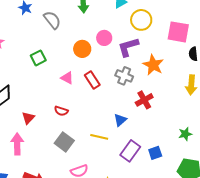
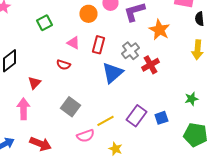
gray cross: (124, 76) -> (130, 51), moved, turned 30
red rectangle: (92, 80) -> (98, 45), turned 48
red semicircle: (61, 111) -> (63, 65), moved
blue triangle: (120, 120) -> (112, 73), moved, size x1.6
yellow line: (99, 137) -> (105, 121), moved, turned -42

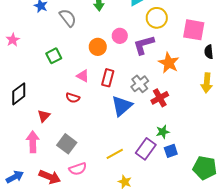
green star: (191, 99) -> (163, 132), moved
gray square: (70, 107) -> (67, 144), moved
pink semicircle: (85, 136) -> (78, 169), moved

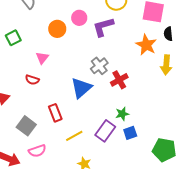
orange star: (169, 63) -> (146, 45), moved
pink triangle: (83, 76) -> (42, 58), turned 40
red rectangle: (108, 78) -> (55, 113), moved, turned -36

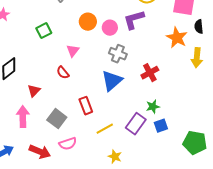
pink circle: (79, 18) -> (110, 28), moved
gray cross: (99, 66) -> (118, 54), moved, turned -30
red semicircle: (32, 80) -> (63, 73), turned 32

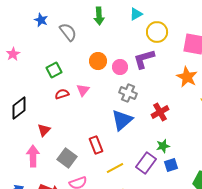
red semicircle: (63, 73) -> (62, 94), moved, turned 112

